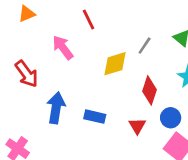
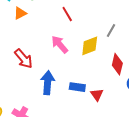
pink arrow: (63, 47) -> (60, 44), moved
red triangle: (137, 126) -> (97, 95), moved

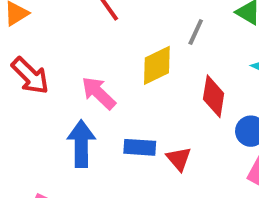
pink arrow: (60, 44) -> (99, 93), moved
red arrow: (23, 59) -> (30, 76), moved

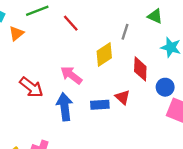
red arrow: (30, 76) -> (31, 87), moved
red triangle: (179, 159) -> (123, 97), moved

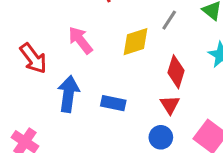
pink arrow: (71, 75) -> (80, 40), moved
blue circle: (165, 87) -> (161, 137), moved
red triangle: (123, 97) -> (170, 105), moved

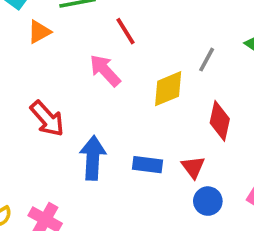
pink arrow: (80, 40) -> (105, 70), moved
red triangle: (170, 105) -> (193, 167), moved

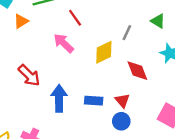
red diamond: (220, 121) -> (137, 71), turned -30
blue circle: (208, 201) -> (121, 121), moved

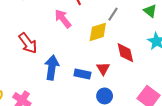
gray line: (127, 33) -> (113, 14), moved
red triangle: (122, 101) -> (103, 68), moved

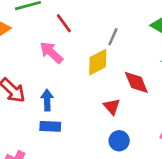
blue arrow: (52, 68) -> (47, 100), moved, size x0.7
blue rectangle: (82, 74) -> (50, 126), moved

